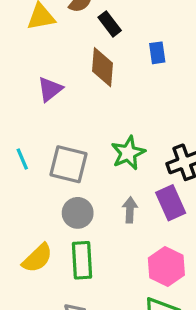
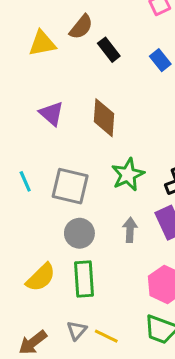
blue rectangle: (157, 53) -> (160, 60), moved, turned -30
brown diamond: (103, 67) -> (104, 118), moved
purple triangle: (50, 89) -> (51, 114), turned -40

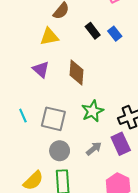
yellow triangle: (42, 43) -> (49, 37), moved
black rectangle: (109, 50) -> (93, 31), moved
gray arrow: (130, 230) -> (94, 149), turned 49

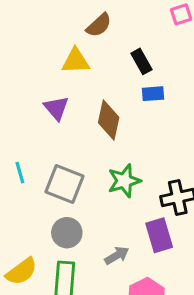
blue rectangle: (115, 34) -> (153, 94), moved, turned -64
gray arrow: (94, 149) -> (117, 255), moved

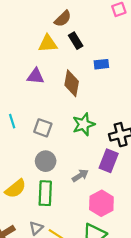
black rectangle: (141, 61) -> (76, 41), moved
purple triangle: (56, 108) -> (36, 76), turned -42
gray square: (64, 184) -> (43, 128), size x0.7
purple rectangle: (159, 235) -> (109, 161), turned 40

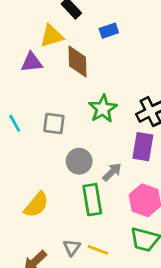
yellow triangle: (48, 44) -> (52, 36), moved
gray circle: (46, 161) -> (79, 161), moved
green rectangle: (45, 193) -> (92, 200), moved

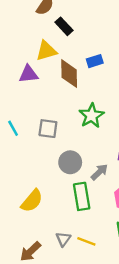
blue rectangle: (109, 31) -> (95, 61), moved

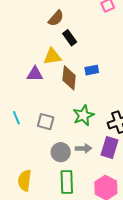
gray arrow: (99, 172) -> (84, 148), moved, turned 35
yellow semicircle: (32, 201) -> (25, 180), turned 140

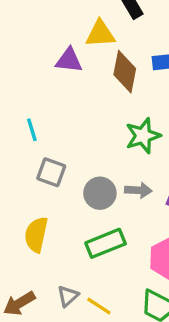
gray square: (46, 122) -> (51, 172), moved
green rectangle: (67, 182) -> (106, 243), turned 65

